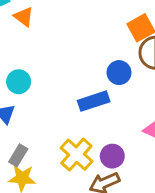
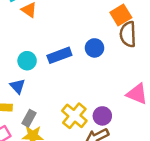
blue circle: (119, 73) -> (94, 48), moved
blue rectangle: (94, 101) -> (59, 55), moved

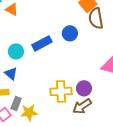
yellow cross: (74, 116) -> (61, 91), turned -35
gray rectangle: (29, 118) -> (16, 103), moved

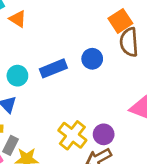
yellow cross: (61, 91) -> (72, 135), turned 35

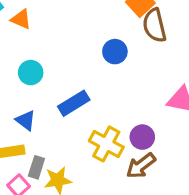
blue rectangle: (53, 68) -> (74, 103), moved
cyan circle: (17, 76) -> (31, 73), moved

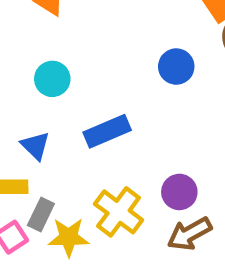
purple circle: (142, 137) -> (179, 192), moved
yellow cross: (106, 144) -> (119, 212), moved

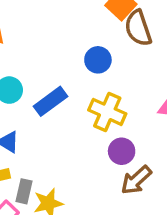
blue rectangle: (107, 131) -> (51, 101), moved
yellow cross: (119, 212) -> (107, 112), moved

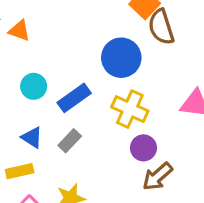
blue circle: (98, 60) -> (121, 58), size x1.5
gray rectangle: (24, 191) -> (70, 141), moved, turned 30

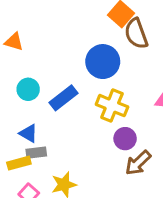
gray rectangle: (70, 141) -> (36, 153), moved, turned 42

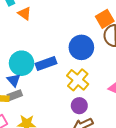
cyan circle: (28, 89) -> (22, 63), moved, size x1.5
gray rectangle: (36, 153) -> (15, 95), turned -32

